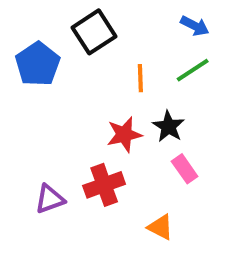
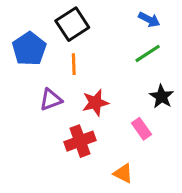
orange line: (140, 78) -> (74, 64), moved
black star: (168, 126) -> (162, 96), moved
purple triangle: (50, 199) -> (51, 100), moved

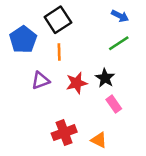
black star: (162, 96) -> (105, 78), moved
red cross: (80, 141) -> (64, 133), moved

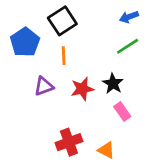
blue arrow: (120, 16) -> (129, 17), turned 133

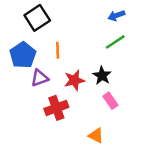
black square: (62, 21) -> (37, 18), moved
blue pentagon: (25, 42) -> (23, 55), moved
red cross: (69, 142) -> (56, 108), moved

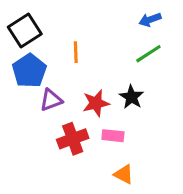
black square: (37, 18) -> (25, 30), moved
orange line: (58, 50) -> (76, 52), moved
pink rectangle: (110, 101) -> (113, 136), moved, turned -49

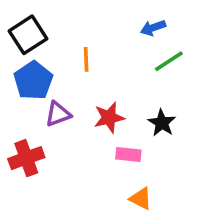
blue arrow: (150, 20) -> (153, 28), moved
black star: (131, 97) -> (162, 123), moved
red cross: (73, 139) -> (26, 158), moved

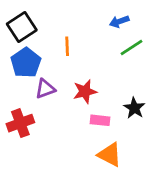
black star: (162, 123) -> (134, 108), moved
orange triangle: (141, 199) -> (110, 155), size x1.4

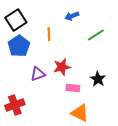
blue arrow: (119, 21) -> (72, 16), moved
purple triangle: (45, 89) -> (38, 74), moved
red cross: (20, 123) -> (15, 105), moved

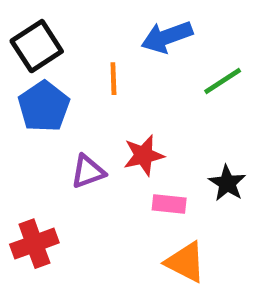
blue arrow: (72, 16) -> (167, 37), size x1.5

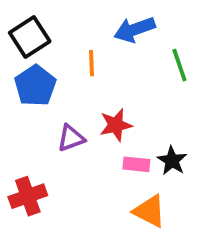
green line: (223, 81) -> (179, 65), turned -76
black star: (227, 183) -> (172, 161), moved

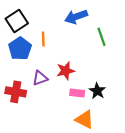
orange line: (91, 63) -> (43, 39), moved
red cross: (28, 196) -> (16, 92), moved, turned 30

